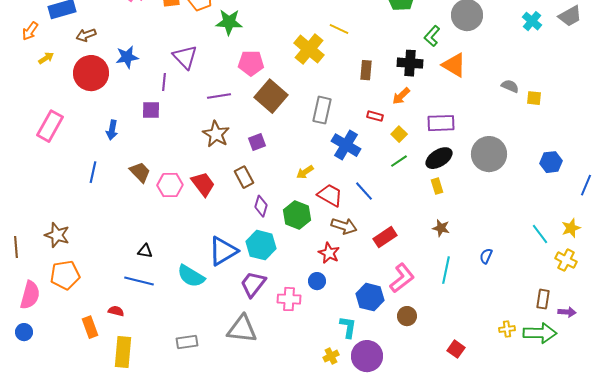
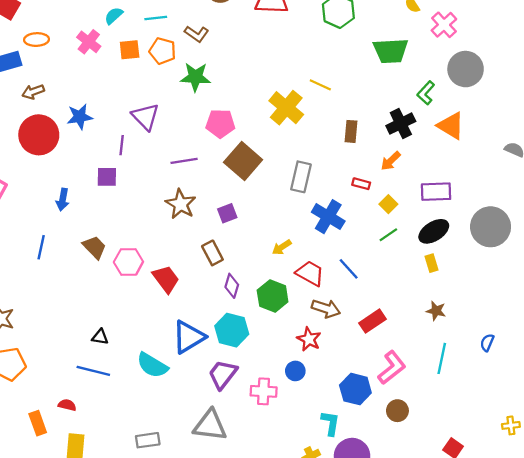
black cross: (410, 63) -> (401, 124), turned -30
red trapezoid: (203, 184) -> (166, 279), moved

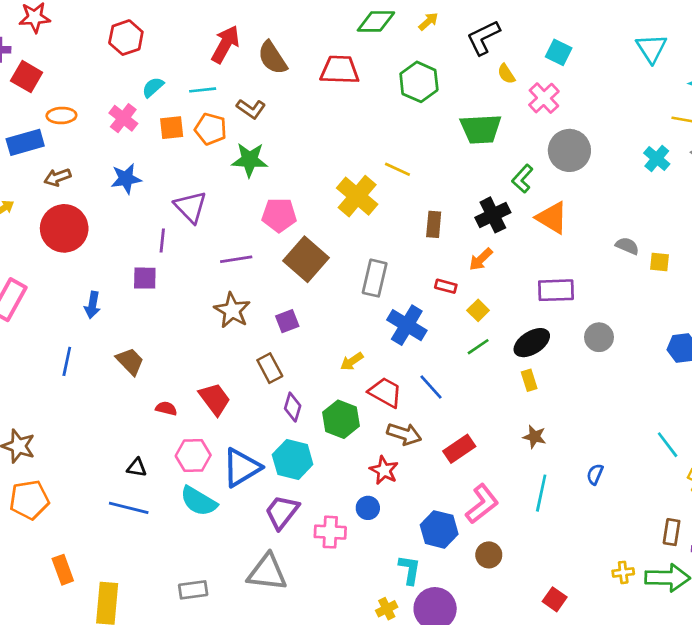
blue star: (80, 117) -> (126, 179), moved
purple rectangle: (436, 192) -> (556, 290), moved
gray circle: (491, 227) -> (599, 337), size x0.6
pink hexagon: (128, 262) -> (193, 455), moved
red semicircle: (67, 405) -> (166, 408), moved

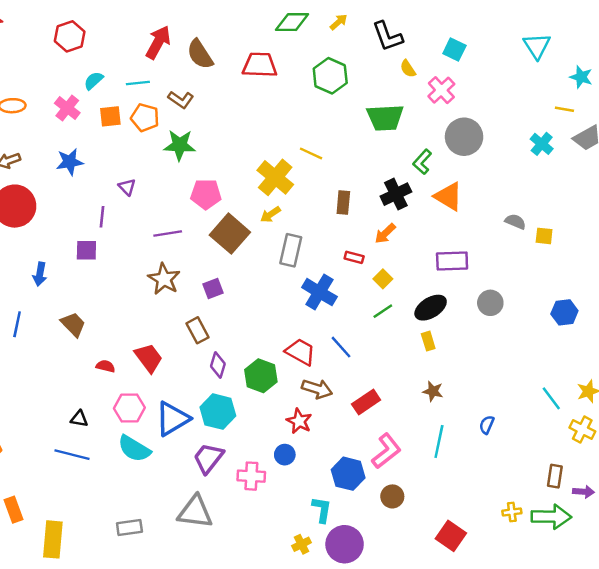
black L-shape: (483, 38) -> (388, 36), turned -84
purple triangle: (190, 207) -> (127, 187), size x0.6
yellow arrow: (352, 361) -> (270, 214), moved
red square: (555, 599) -> (451, 536), size x1.4

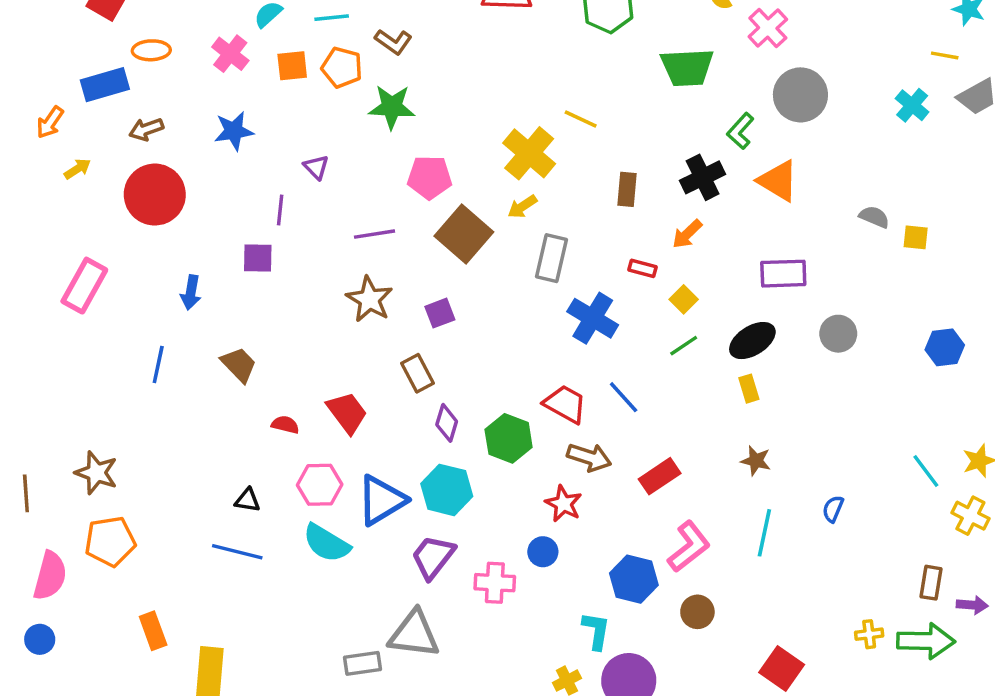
gray rectangle: (129, 527) -> (363, 663), moved

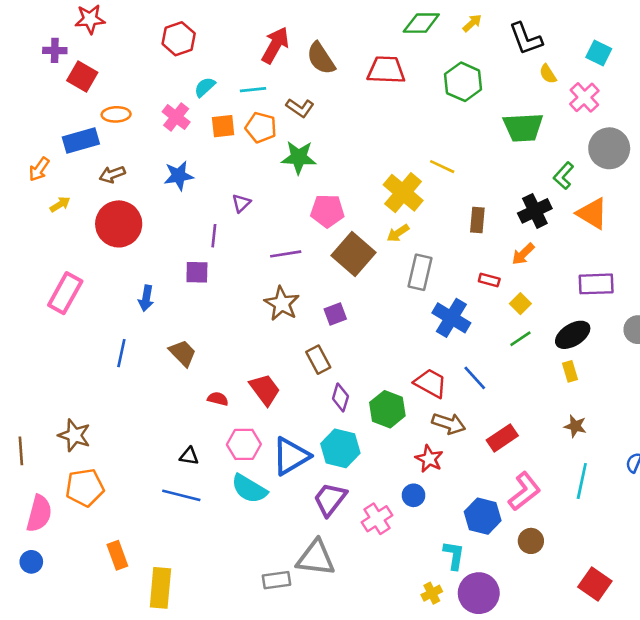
purple triangle: (316, 167) -> (241, 203), turned 30
pink cross: (495, 583) -> (377, 519), turned -36

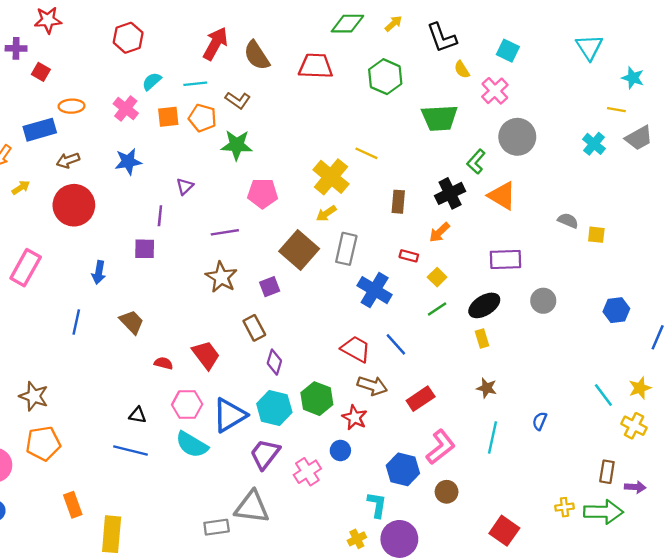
red square: (82, 77) -> (41, 72), size x0.7
brown square: (353, 254) -> (299, 250), moved
green hexagon: (387, 409) -> (317, 399), moved

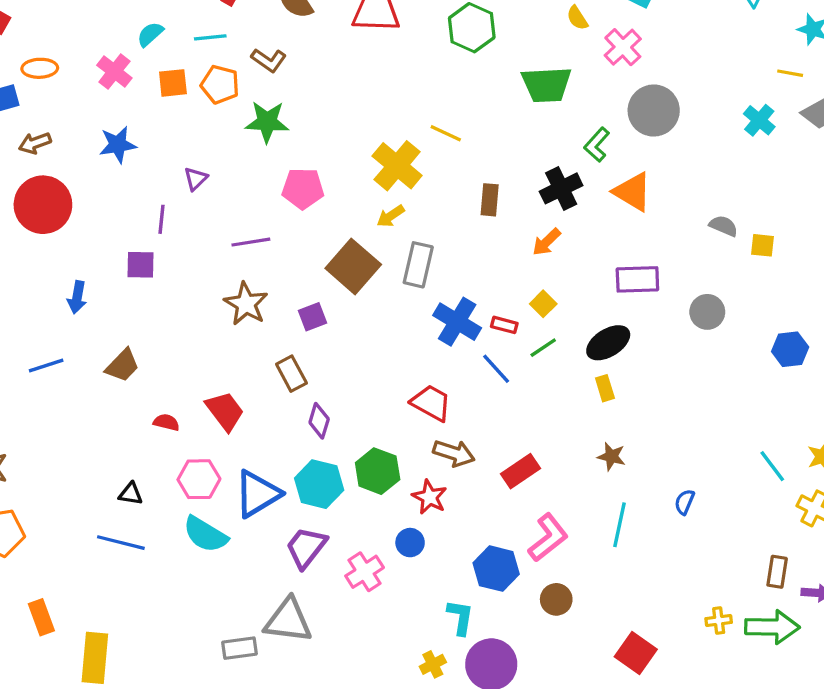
red rectangle: (409, 256) -> (504, 325), moved
gray circle: (543, 301) -> (707, 312), moved
blue line: (76, 322) -> (46, 366), turned 60
brown trapezoid: (132, 322) -> (123, 366), turned 88
blue line: (396, 344) -> (496, 369), moved

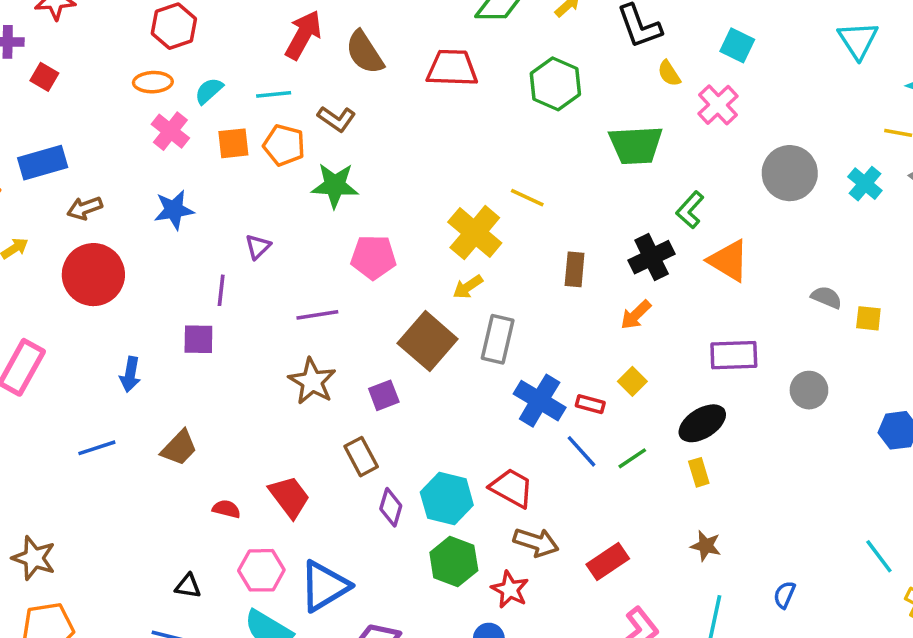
orange ellipse: (40, 68) -> (153, 82), moved
gray circle: (654, 111) -> (790, 173), moved
green line: (543, 348) -> (632, 458), moved
cyan hexagon: (319, 484) -> (447, 499), moved

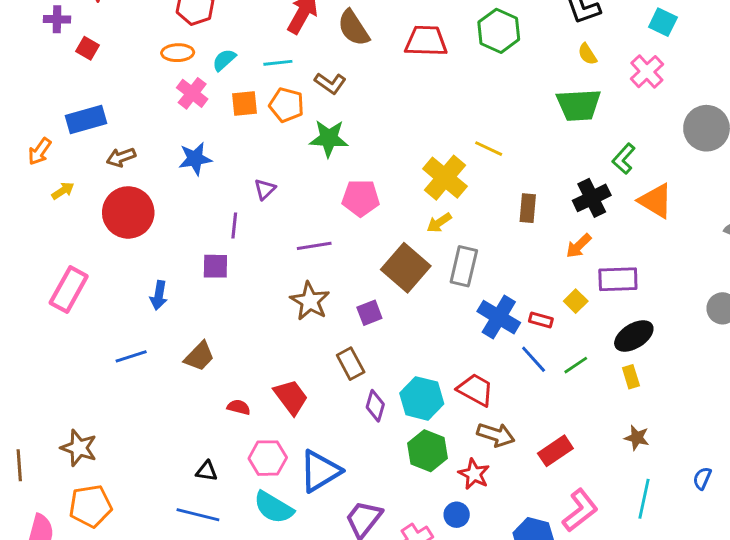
yellow semicircle: (669, 73) -> (587, 54), moved
green hexagon: (555, 84) -> (499, 31), moved
purple rectangle: (734, 355) -> (618, 279), moved

